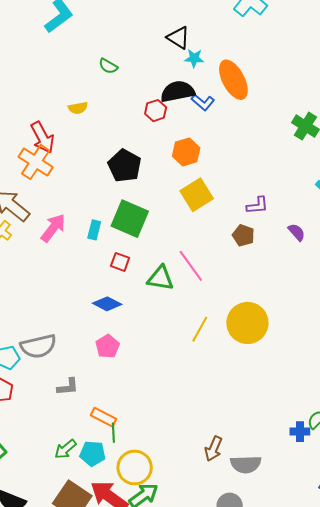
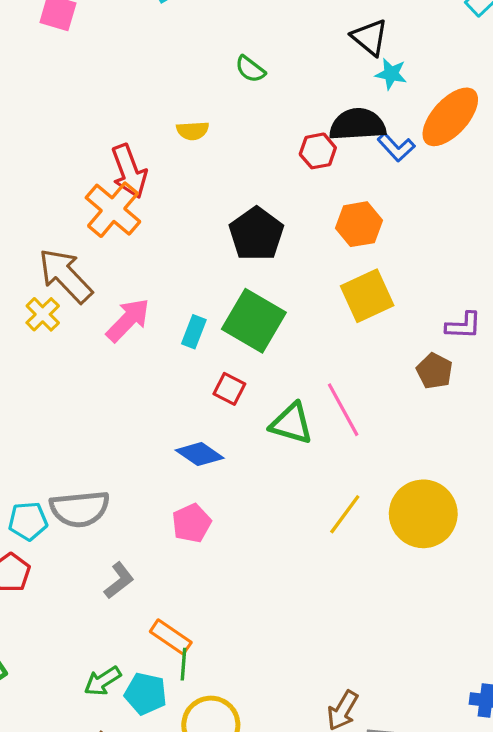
orange ellipse: (233, 80) -> (450, 117), turned 63
gray L-shape: (68, 387) -> (119, 580), turned -40

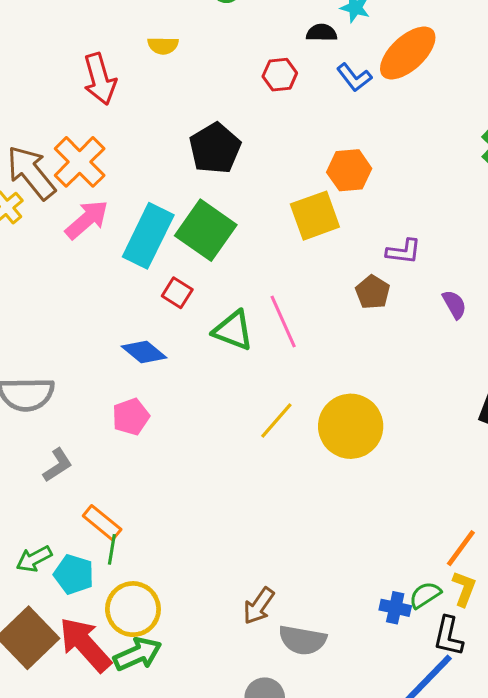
black semicircle: (357, 125) -> (322, 33), moved, size x0.6
orange cross: (113, 210) -> (80, 162), moved
orange hexagon: (359, 224) -> (349, 170), moved
cyan rectangle: (194, 332) -> (148, 236), size x2.0

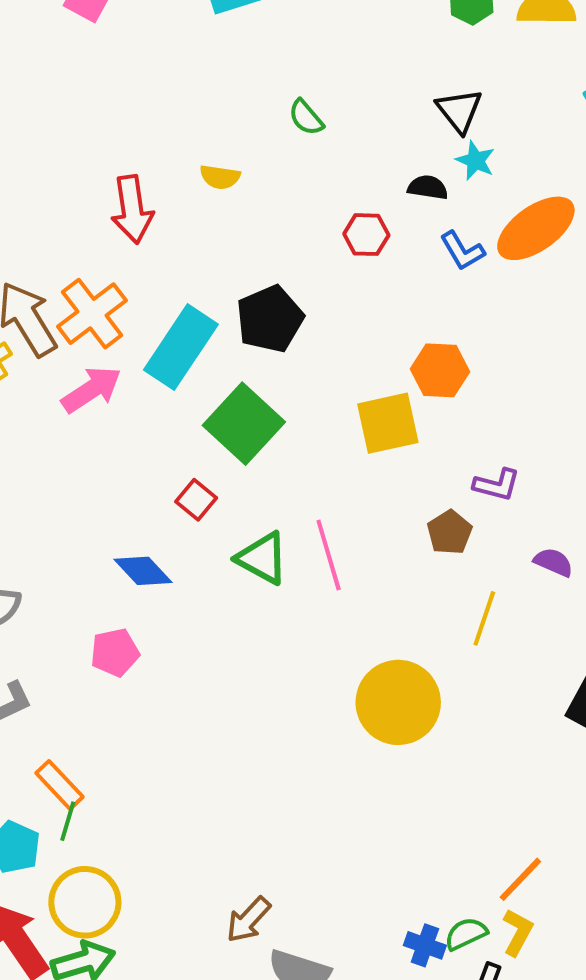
cyan rectangle: (148, 236) -> (181, 347), moved
purple semicircle: (454, 304) -> (553, 562), turned -44
yellow line: (276, 420) -> (484, 618), moved, turned -30

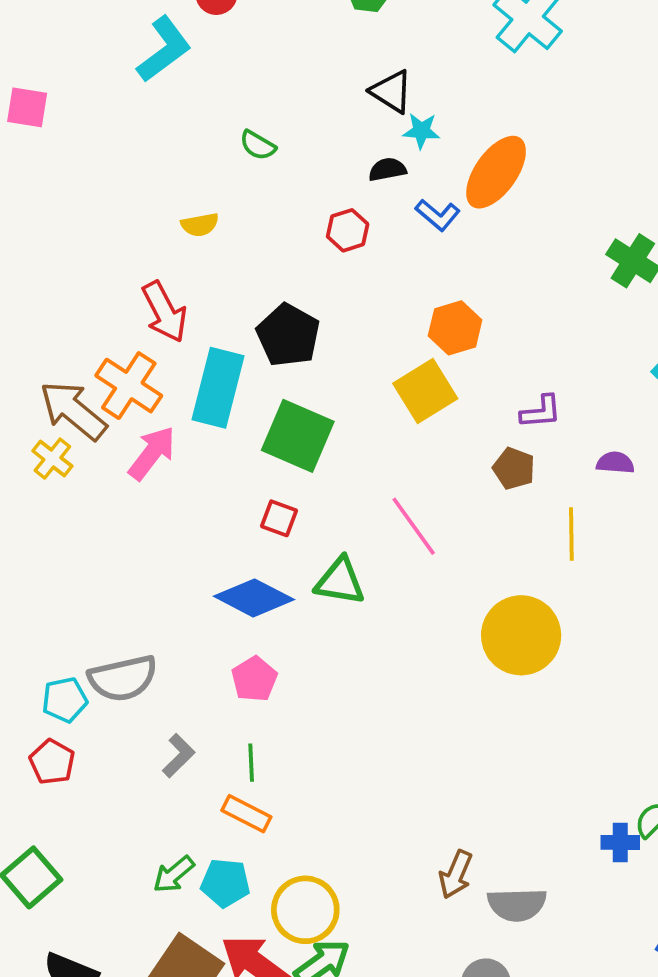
red arrow: (132, 209) -> (164, 312), moved
green triangle: (262, 558) -> (340, 581), moved
blue diamond: (143, 571) -> (254, 598), size x1.4
green line: (68, 821) -> (251, 763), moved

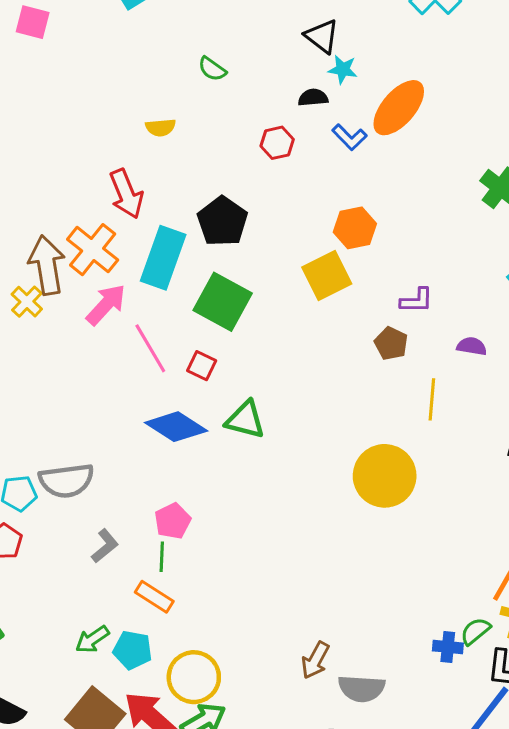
brown arrow: (73, 411) -> (47, 265), turned 36
pink line: (414, 526) -> (150, 348), moved
pink pentagon: (254, 679) -> (173, 521), moved

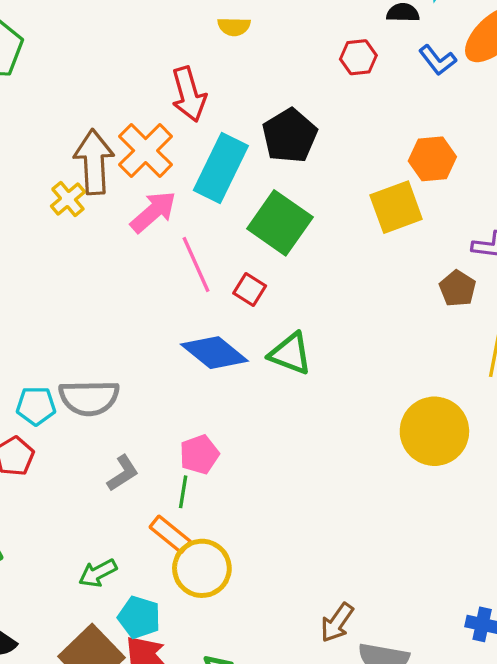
cyan pentagon: (133, 650) -> (139, 617), moved
yellow circle: (194, 677) -> (202, 568), moved

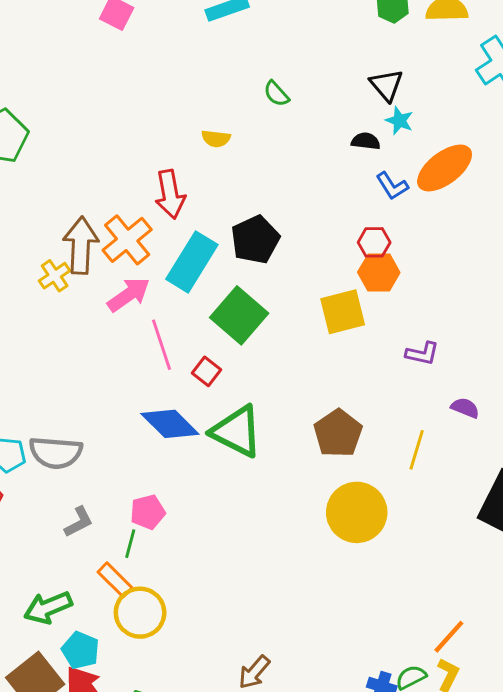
red hexagon: (358, 57) -> (374, 242), moved
brown pentagon: (458, 288) -> (338, 433), moved, size x1.5
green triangle: (290, 354) -> (237, 431), size x1.4
green arrow: (98, 573) -> (48, 608), size x1.4

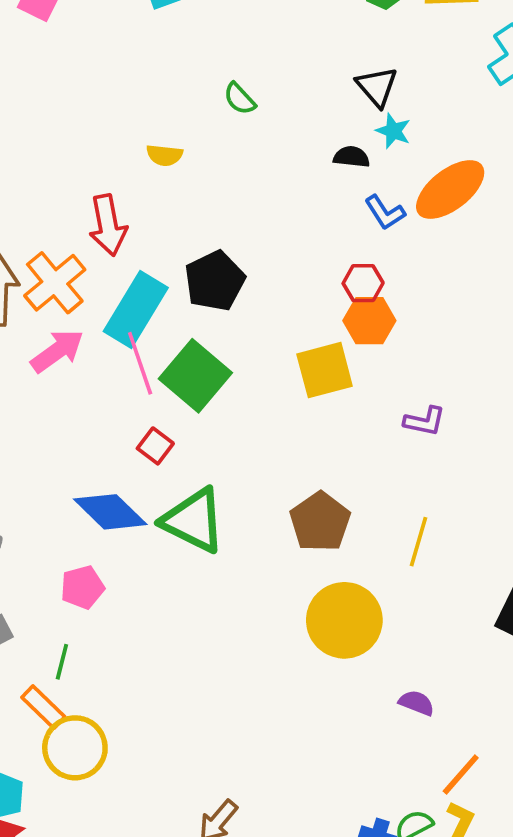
pink line: (162, 345) -> (140, 363), moved
purple semicircle: (465, 408) -> (417, 703), moved
pink pentagon: (148, 512) -> (82, 587), moved

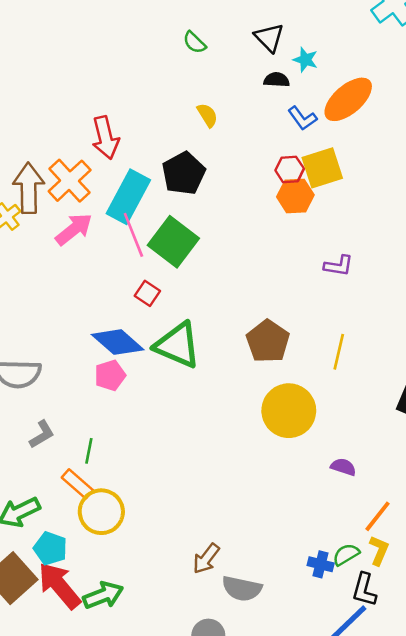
black triangle: (377, 87) -> (269, 37), moved
yellow semicircle: (164, 155) -> (207, 115), moved, turned -125
yellow square: (325, 370) -> (322, 168), moved
pink pentagon: (82, 587) -> (110, 375), moved

